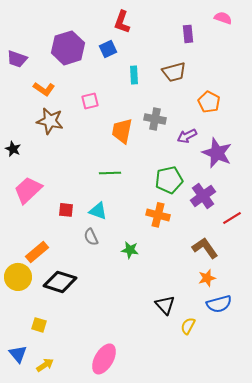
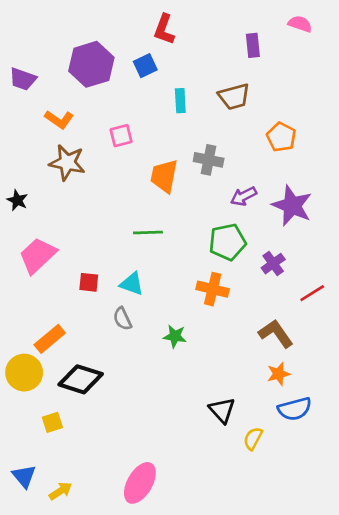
purple arrow: (187, 136) -> (244, 196), moved
purple cross: (203, 196) -> (273, 264), size x0.7
yellow square: (39, 325) -> (52, 422), moved, turned -35

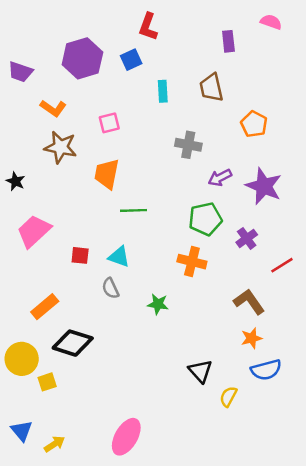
brown trapezoid: (234, 97) -> (211, 88), turned 92
orange trapezoid: (164, 176) -> (107, 174), moved
yellow circle: (24, 373) -> (22, 359), moved

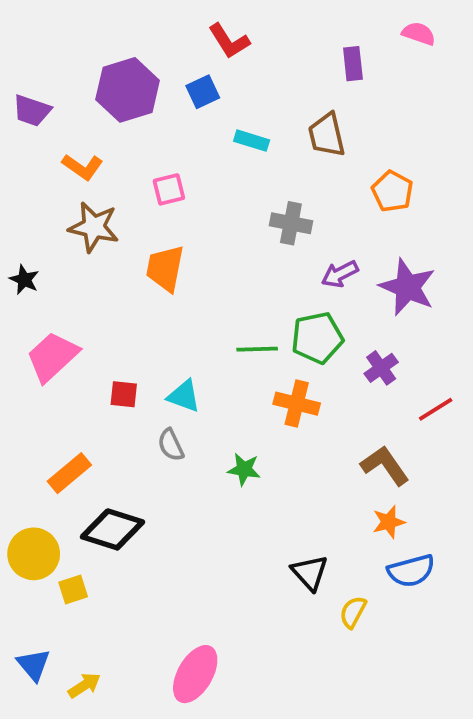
red L-shape: (148, 27) -> (229, 41), turned -52
cyan rectangle: (163, 91) -> (252, 141), turned -70
green line: (134, 210) -> (257, 349), moved

